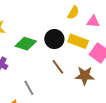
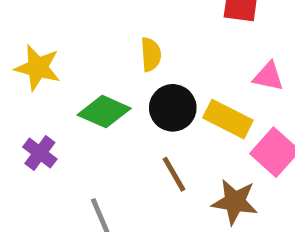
yellow semicircle: (73, 13) -> (151, 54), moved, turned -40

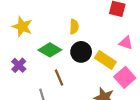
brown line: (174, 174) -> (59, 78), moved

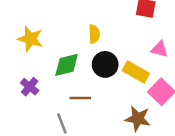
green diamond: (50, 50) -> (67, 65), turned -40
brown line: (59, 78) -> (80, 98), turned -63

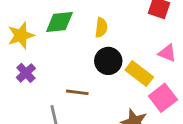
yellow star: (30, 39) -> (21, 35), moved, turned 30
green diamond: (67, 65) -> (59, 22), moved

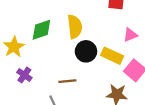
yellow semicircle: (101, 27) -> (75, 27), size x1.5
pink triangle: (167, 53) -> (130, 35), turned -32

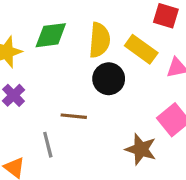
yellow rectangle: (112, 56) -> (141, 49), moved

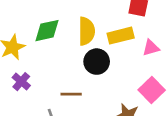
yellow rectangle: (141, 49) -> (121, 36), turned -45

